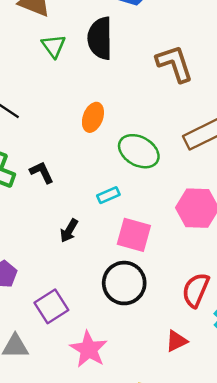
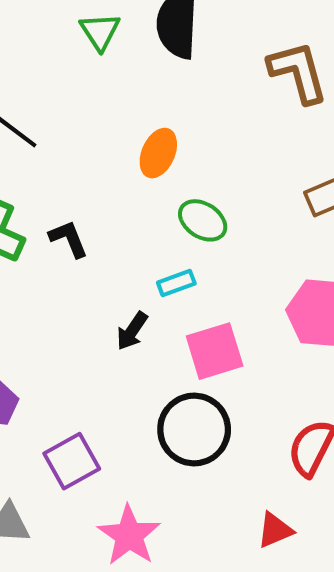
green ellipse: (139, 151) -> (203, 220), moved, size x0.7
black arrow: (69, 231) -> (132, 331), moved
pink square: (134, 235) -> (215, 351), turned -36

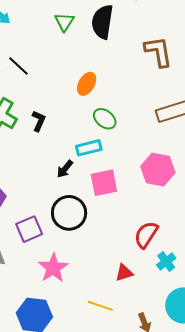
black L-shape: (69, 239) -> (39, 121), turned 40
cyan rectangle: (176, 283) -> (89, 148), size x1.4
black circle: (194, 430) -> (69, 213), moved

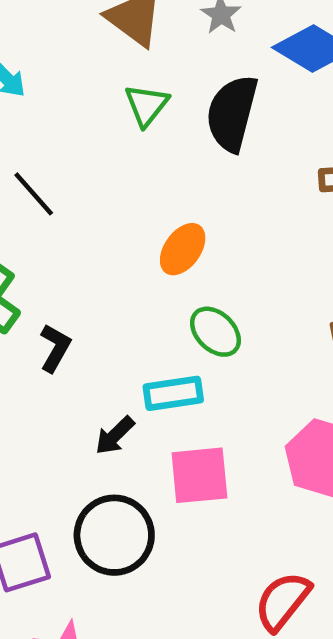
black L-shape: (39, 121) -> (55, 348), moved

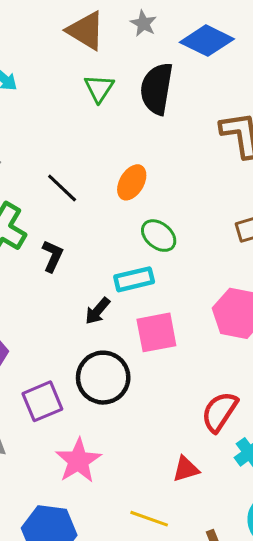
black line: (34, 194) -> (62, 188), moved

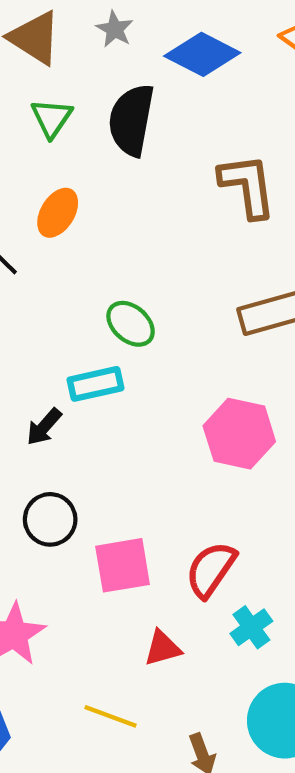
orange ellipse: (132, 182) -> (58, 213), moved
pink square: (156, 332) -> (123, 565), moved
black circle: (103, 378) -> (50, 519), size x0.7

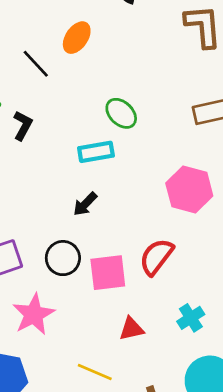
black arrow: (44, 427) -> (85, 204), moved
black circle: (50, 519) -> (63, 258), moved
red semicircle: (211, 570) -> (156, 257), moved

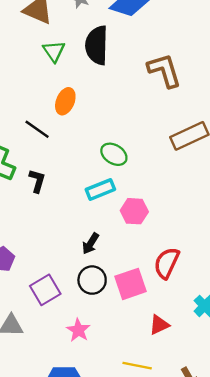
pink hexagon: (189, 190) -> (134, 211), moved, size x0.7
black arrow: (85, 204) -> (91, 244), moved
pink star: (34, 314) -> (78, 330), size x0.7

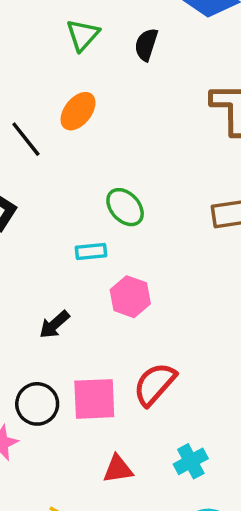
black semicircle: (97, 45) -> (146, 45), size x0.6
cyan rectangle: (100, 189) -> (91, 251), size x0.7
black circle: (92, 280) -> (37, 404), moved

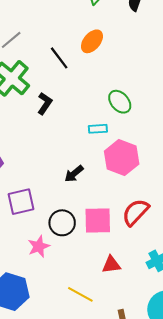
pink hexagon: (130, 297) -> (122, 158), size x1.4

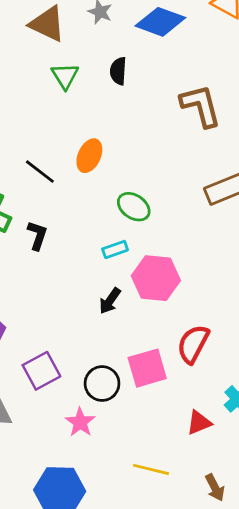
orange ellipse: (92, 41) -> (89, 156), moved
black arrow: (74, 174) -> (110, 301), moved
red triangle: (111, 265) -> (199, 423), moved

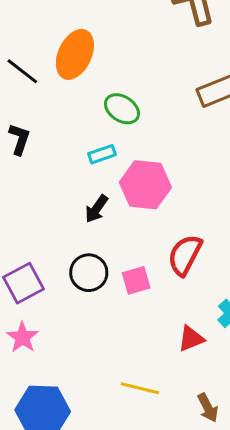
orange ellipse: (89, 156) -> (75, 54), size x1.4
pink square: (147, 368) -> (136, 280), size x0.7
black circle: (102, 384) -> (89, 273), moved
pink star: (80, 422) -> (22, 337), moved

